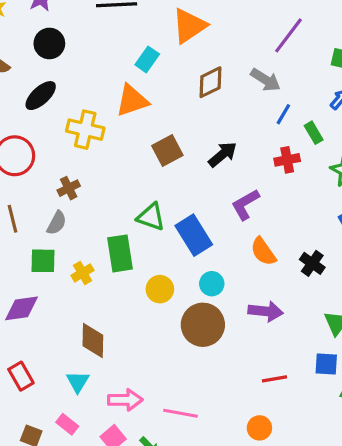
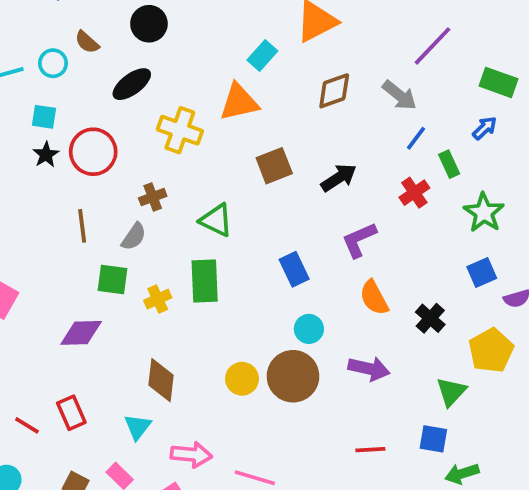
red cross: (287, 160) -> (414, 193), turned -30
green triangle: (151, 217) -> (216, 220), moved
blue rectangle: (194, 235) -> (294, 269), size x0.7
yellow circle: (160, 289) -> (242, 379), moved

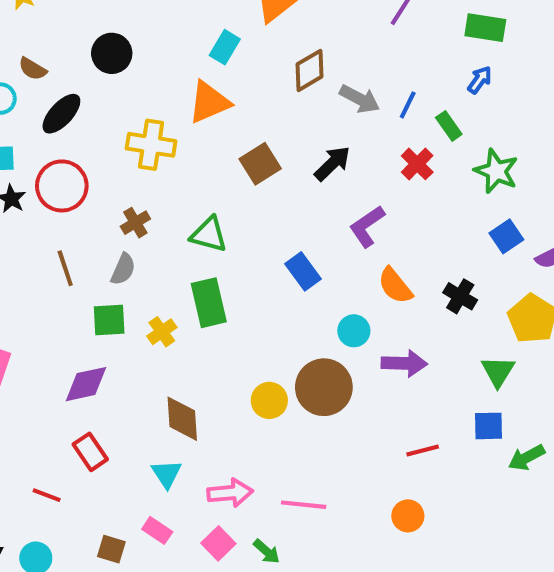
black circle: (149, 24) -> (112, 53), moved
black ellipse: (132, 84) -> (61, 114), moved
gray arrow: (399, 95) -> (360, 99), moved
cyan circle: (309, 329) -> (354, 331), moved
red rectangle: (71, 413) -> (90, 452), moved

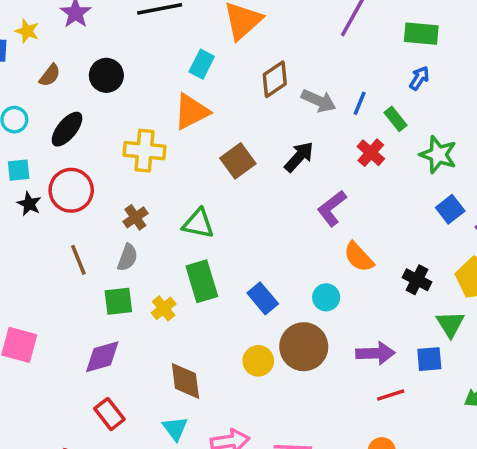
brown semicircle: (33, 69) -> (50, 75), moved, turned -80
blue rectangle: (303, 271) -> (263, 298), moved
black cross: (460, 296) -> (417, 280), moved
purple arrow: (404, 363) -> (375, 353), moved
blue square: (488, 426) -> (429, 359), moved

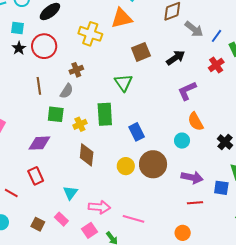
green triangle: (198, 224) -> (123, 83), moved, turned 30
cyan circle: (326, 297) -> (182, 141), moved
brown diamond: (185, 381) -> (87, 155), moved

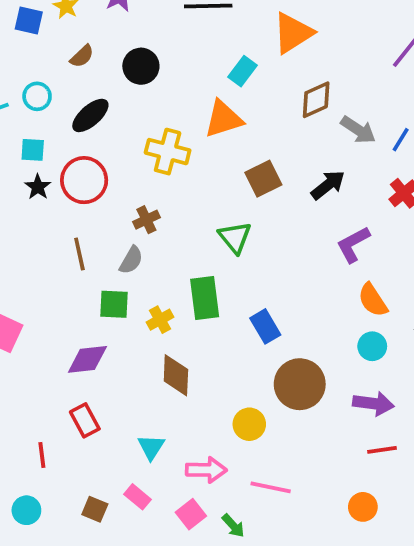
cyan circle: (182, 141) -> (372, 346), moved
yellow circle: (126, 166) -> (249, 424), moved
red line: (11, 193) -> (42, 455), turned 56

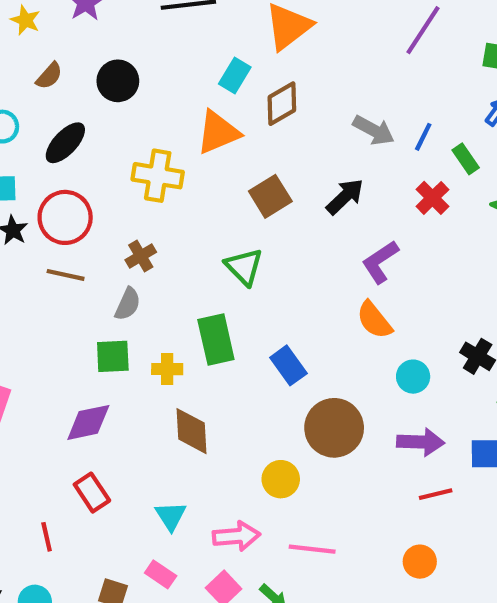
brown diamond: (316, 100) -> (282, 104), moved
brown line: (79, 254) -> (66, 275), moved, turned -60
orange semicircle: (373, 300) -> (374, 320), moved
yellow cross: (160, 320) -> (167, 369), turned 35

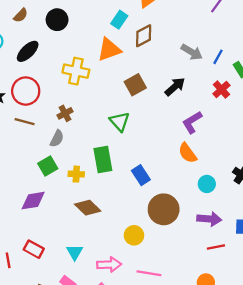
green square: (113, 356) -> (48, 166), turned -30
brown diamond: (191, 431) -> (88, 208), turned -45
red rectangle: (92, 493) -> (34, 249), moved, turned -30

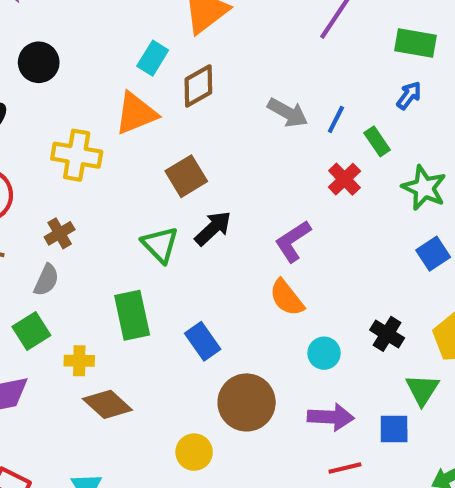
black arrow: (175, 87) -> (213, 228), moved
yellow cross: (76, 174) -> (79, 361), moved

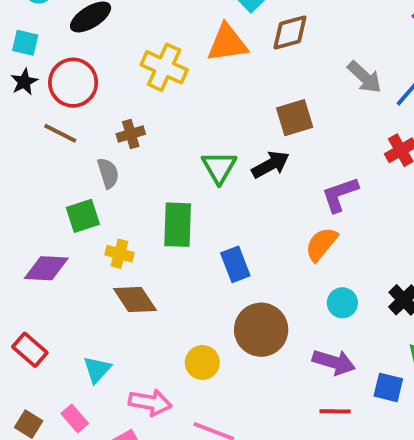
brown square: (186, 176) -> (295, 118), moved
gray semicircle: (46, 280) -> (108, 173), turned -56
orange semicircle: (287, 298) -> (321, 244), turned 63

